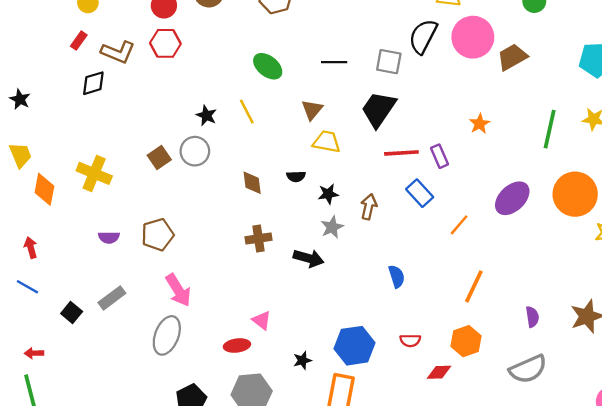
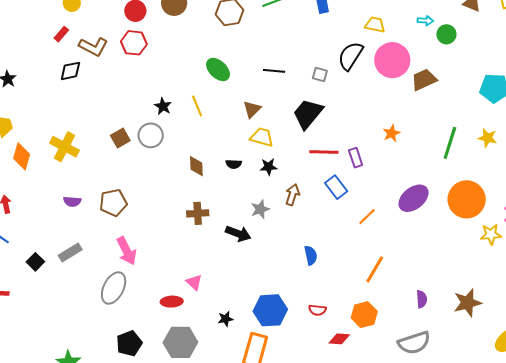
gray square: (389, 62) -> (320, 75), size x0.7
black star: (328, 194) -> (269, 167), moved

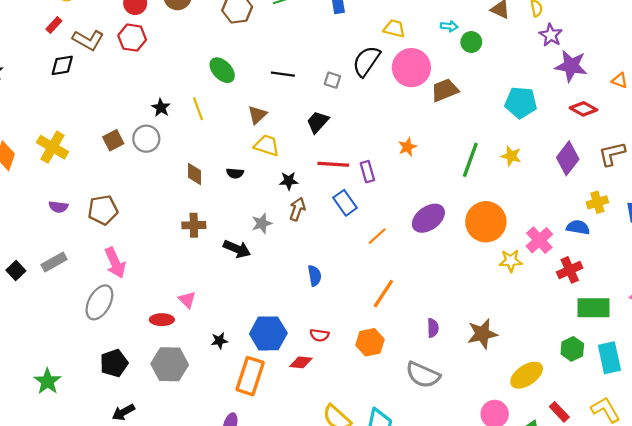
black trapezoid: (308, 114) -> (318, 122), size x0.7
black star: (269, 167) -> (289, 181), moved
red diamond: (339, 339) -> (301, 362), moved
gray semicircle: (414, 343) -> (423, 375), turned 40

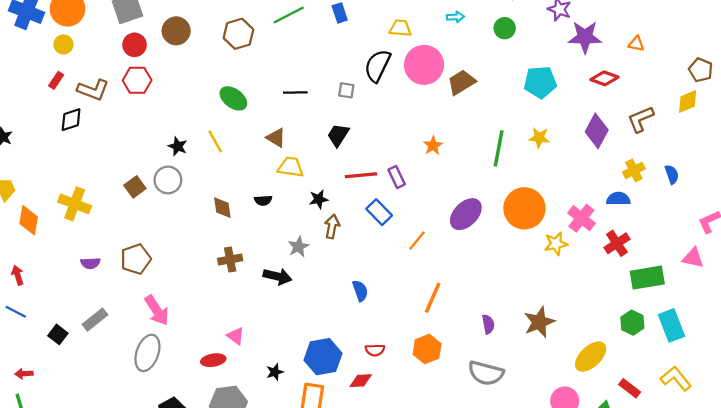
green circle: (471, 42) -> (505, 28), moved
brown triangle: (257, 115) -> (276, 138), turned -36

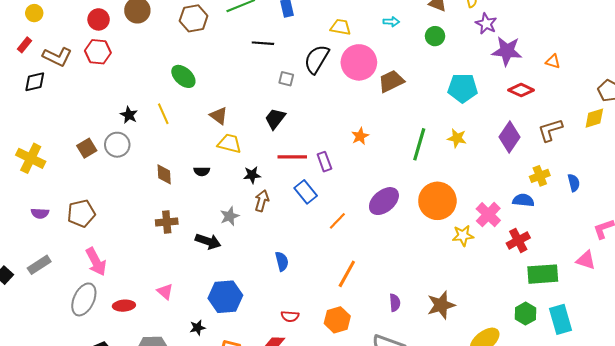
black line: (295, 92) -> (263, 43), moved
blue hexagon: (323, 357) -> (225, 297), moved
red ellipse: (213, 360) -> (124, 306), moved

